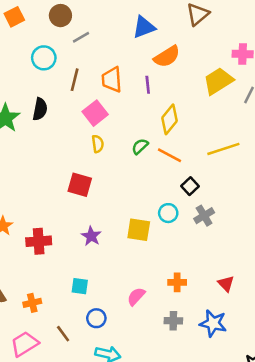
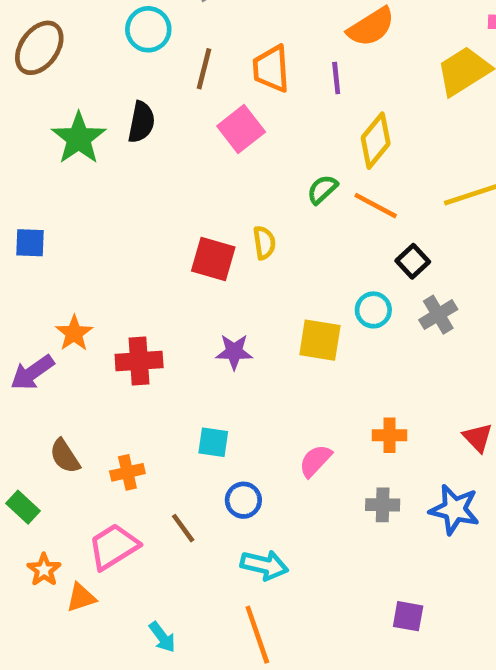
yellow semicircle: (98, 144) -> (264, 243), moved
purple star: (91, 236) -> (234, 352), turned -30

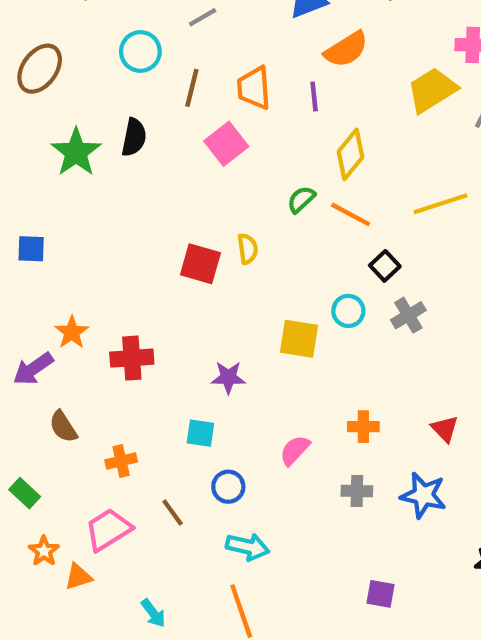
purple star: (234, 352) -> (228, 377), moved
brown semicircle: (65, 456) -> (63, 427), moved

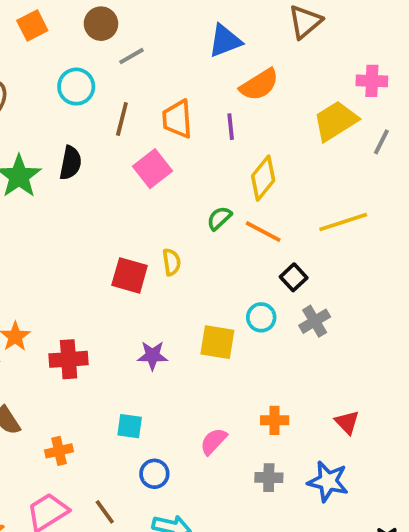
purple star: (228, 377) -> (152, 356), moved
brown line: (173, 512) -> (105, 512), moved

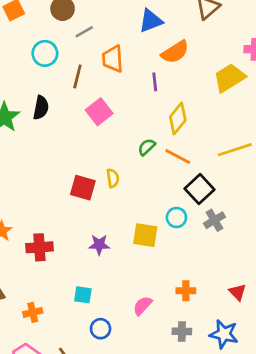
orange trapezoid: (177, 119) -> (113, 59), moved
black square: (294, 277) -> (200, 189), size x1.5

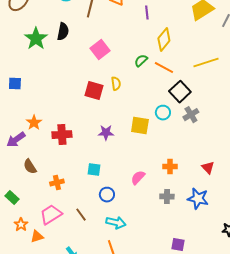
pink square: (99, 112) -> (100, 50), moved

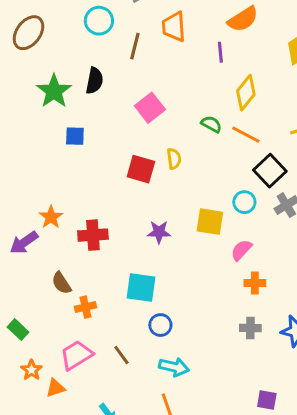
green semicircle: (141, 61) -> (211, 124), turned 72
blue square: (15, 84) -> (75, 136), moved
brown semicircle: (30, 167) -> (61, 283), moved
cyan square: (94, 170) -> (141, 288), size x1.5
pink semicircle: (138, 178) -> (241, 250), moved

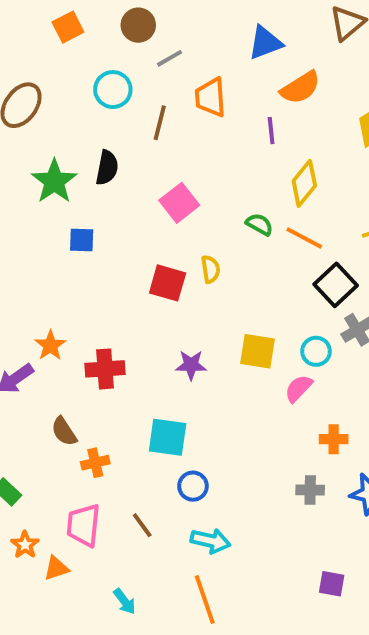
cyan circle: (244, 202) -> (316, 351), moved
orange cross: (255, 283) -> (334, 439), moved
pink trapezoid: (76, 355) -> (84, 525), turned -52

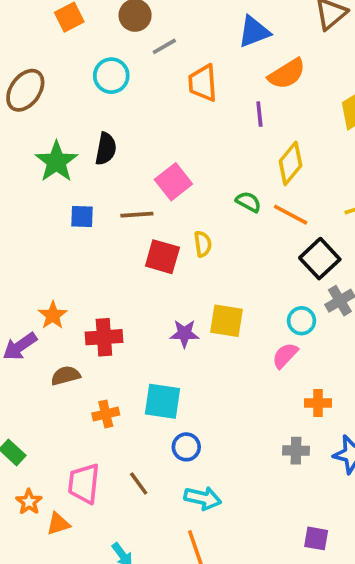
brown line: (160, 123) -> (137, 215), moved, turned 72
yellow square: (257, 351) -> (227, 321), moved
brown semicircle: (64, 431) -> (66, 376), moved, turned 108
orange cross: (95, 463) -> (106, 414), moved

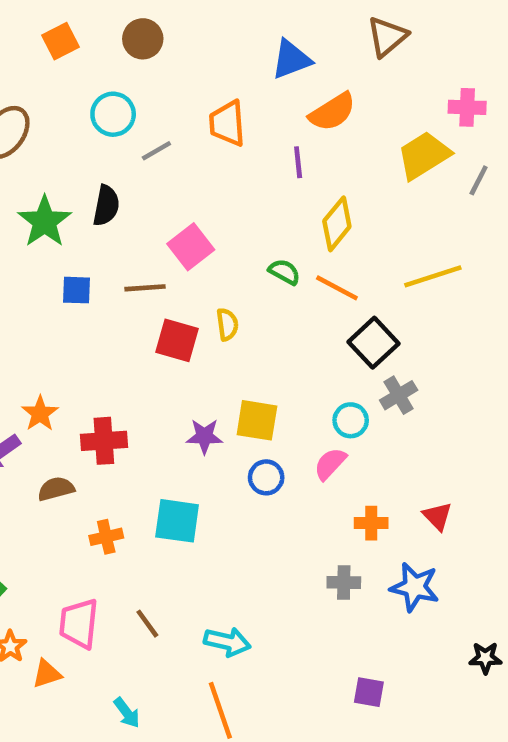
gray line: (164, 46) -> (156, 151), moved
blue circle: (186, 447) -> (266, 477), moved

